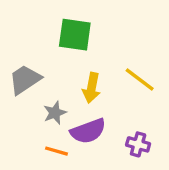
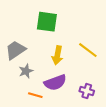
gray star: (55, 113) -> (26, 71), moved

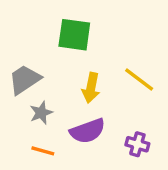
orange line: (35, 95) -> (43, 151), moved

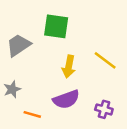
gray trapezoid: (25, 80) -> (18, 45), moved
gray star: (41, 113) -> (12, 89), moved

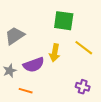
green square: (56, 26) -> (64, 21), moved
purple semicircle: (66, 99) -> (34, 65), moved

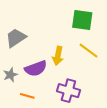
green square: (64, 21) -> (82, 20), moved
purple cross: (83, 87) -> (68, 91), moved, size x1.5

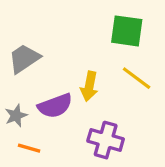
orange line: (27, 96) -> (29, 148), moved

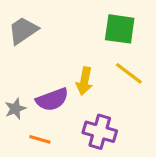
gray trapezoid: (24, 59) -> (23, 30), moved
orange line: (29, 148) -> (40, 139), moved

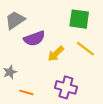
yellow arrow: (84, 81) -> (56, 54), turned 36
purple semicircle: (52, 100) -> (34, 38), moved

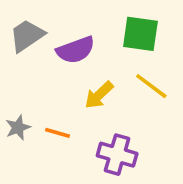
purple semicircle: (34, 38) -> (76, 50), moved
orange line: (26, 92) -> (58, 133), moved

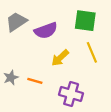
yellow line: (151, 86) -> (92, 52), turned 30

